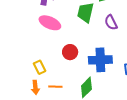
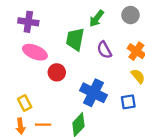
red circle: (70, 52) -> (57, 72), moved
blue cross: (100, 60) -> (93, 93), turned 30

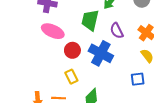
blue cross: (93, 93) -> (101, 53), moved
yellow rectangle: (25, 103) -> (71, 77), moved

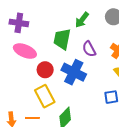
yellow rectangle: (71, 77) -> (45, 96), size x1.5

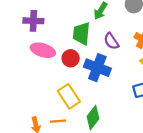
red circle: (45, 70) -> (71, 58), moved

